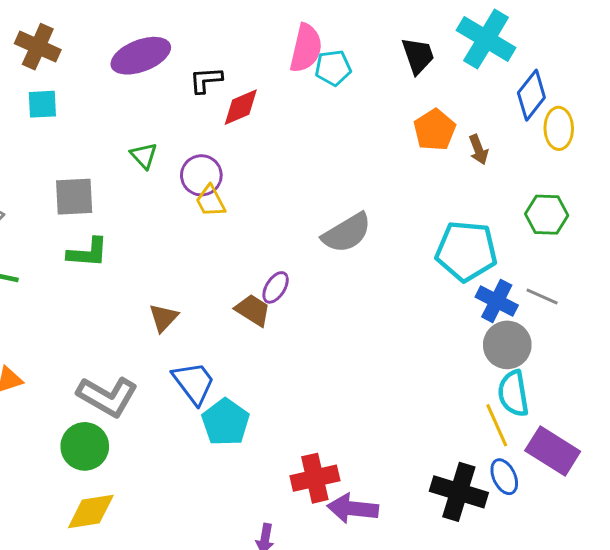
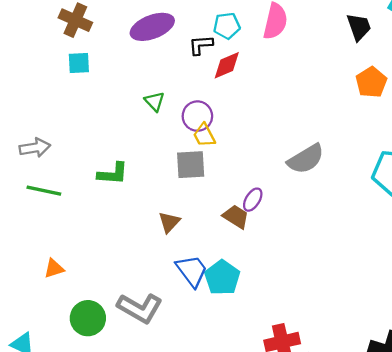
cyan pentagon: (333, 68) -> (227, 26), moved
gray square: (74, 197) -> (191, 165), moved
gray L-shape: (107, 396) -> (140, 308), moved
cyan pentagon: (226, 422) -> (222, 278), moved
green circle: (85, 446) -> (88, 318), moved

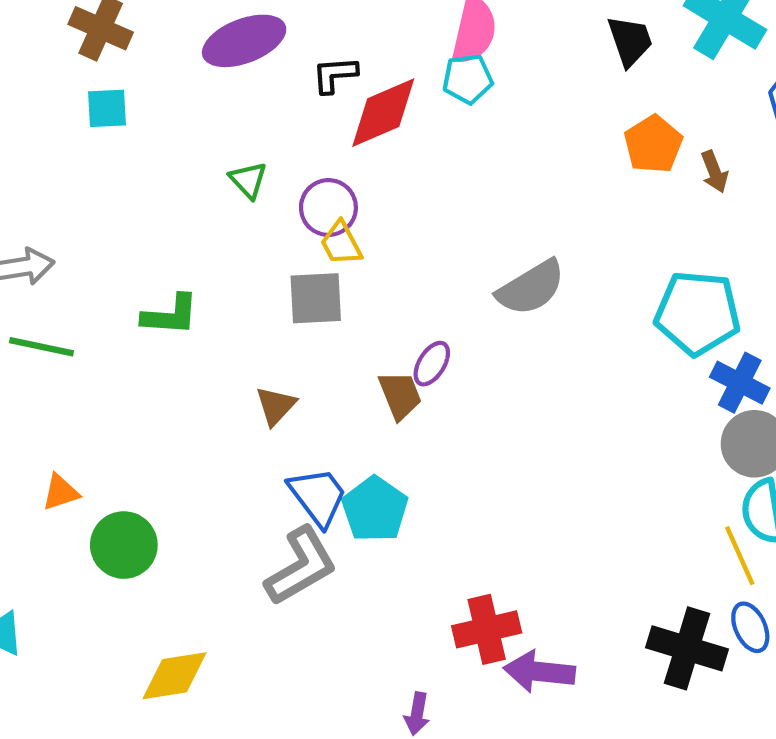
cyan pentagon: (227, 26) -> (468, 79), moved
red diamond: (227, 65) -> (383, 113), size x1.4
brown trapezoid: (236, 217) -> (400, 395), turned 36
gray L-shape: (140, 308) -> (301, 566), moved, turned -60
green circle: (88, 318) -> (124, 545), moved

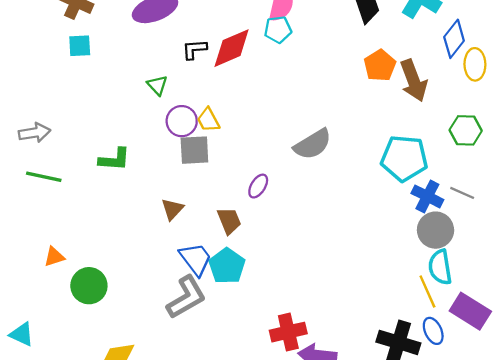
black L-shape: (335, 75) -> (194, 49), moved
brown arrow: (714, 172) -> (413, 81), size x1.8
purple circle: (328, 208) -> (182, 121), moved
brown trapezoid: (400, 395) -> (229, 221), moved

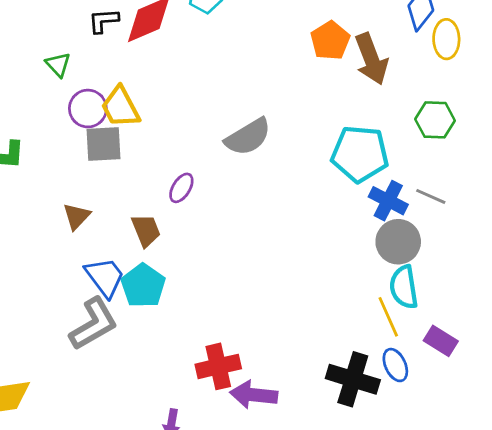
yellow trapezoid: (208, 120) -> (120, 107), size x1.4
purple rectangle: (470, 311) -> (441, 341), size x0.7

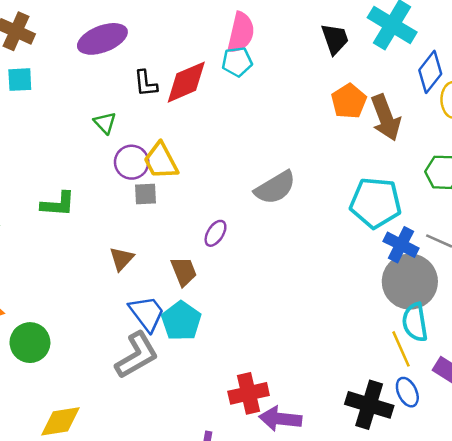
black L-shape: (103, 21) -> (146, 83), turned -92
gray square: (103, 144) -> (146, 194), size x0.7
gray circle: (398, 242) -> (410, 282), size x1.4

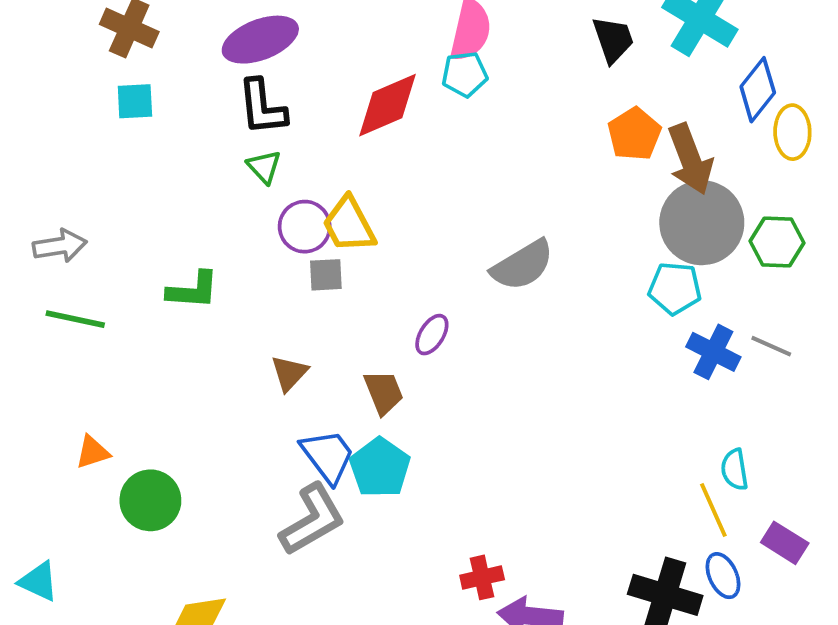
black L-shape: (146, 83) -> (262, 107), moved, size x1.4
cyan pentagon: (376, 203) -> (675, 288), size x0.7
gray circle: (410, 282) -> (702, 223), moved
cyan semicircle: (415, 322) -> (735, 470), size x0.7
red cross: (249, 393) -> (482, 577), size x0.7

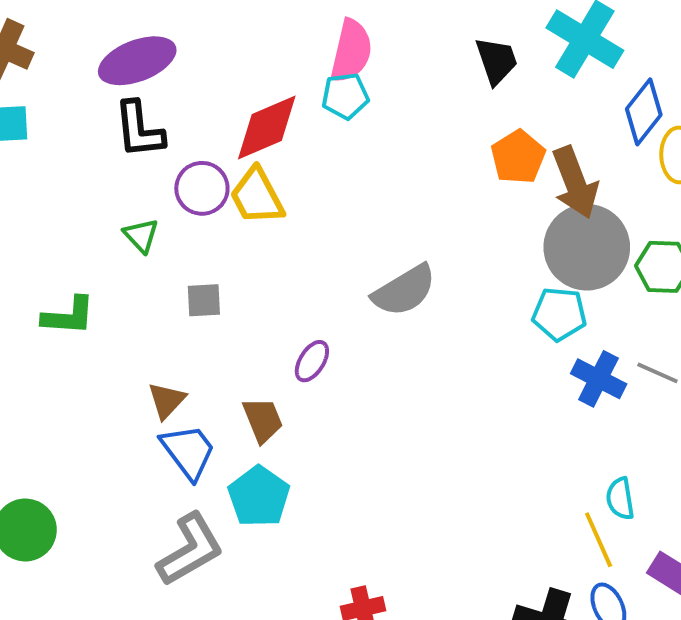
green triangle: (264, 167) -> (141, 235), moved
yellow trapezoid: (349, 225) -> (257, 196), moved
purple circle: (305, 227) -> (202, 188), moved
blue trapezoid: (328, 456) -> (188, 451), moved

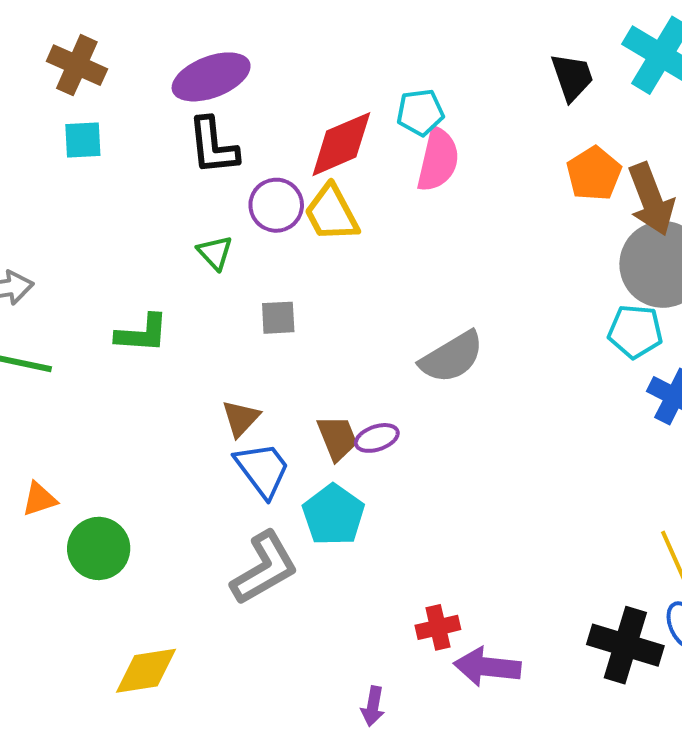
pink semicircle: (351, 51) -> (438, 160), moved
gray semicircle: (404, 290) -> (452, 357), moved
purple ellipse: (312, 361) -> (377, 438), moved, turned 39

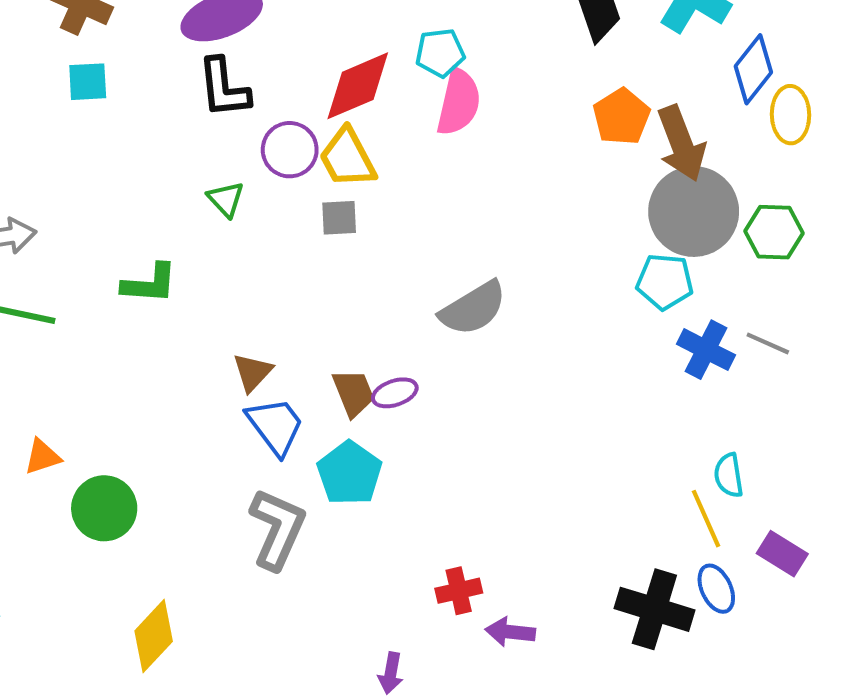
gray square: (278, 318) -> (339, 218), moved
gray L-shape: (264, 568) -> (277, 529), turned -36
purple arrow: (487, 667) -> (510, 632), size x0.7
yellow diamond: (146, 671) -> (154, 636), turned -38

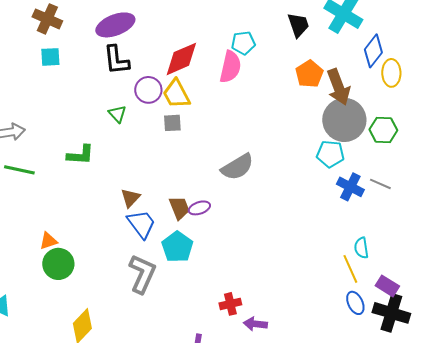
cyan pentagon: (440, 53) -> (243, 43), moved
orange triangle: (42, 457) -> (48, 241), moved
black cross: (654, 609) -> (391, 313), moved

